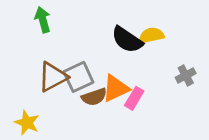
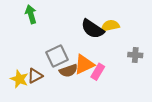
gray cross: (186, 75) -> (135, 55), turned 32
brown triangle: (53, 77) -> (35, 76), moved, size x0.7
yellow star: (27, 123) -> (19, 79), moved

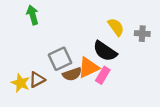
yellow semicircle: (110, 26) -> (116, 27), turned 66
black semicircle: (92, 29) -> (105, 51), moved
gray cross: (135, 55) -> (142, 34), moved

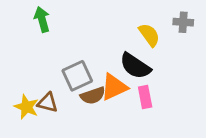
gray cross: (142, 34) -> (183, 22), moved
pink rectangle: (103, 75) -> (145, 97), moved, turned -42
brown triangle: (37, 80) -> (48, 103), turned 42

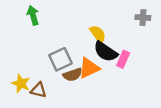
yellow semicircle: (149, 35) -> (98, 34), moved
pink rectangle: (145, 97) -> (123, 59), moved, turned 35
brown triangle: (48, 103) -> (38, 90), moved

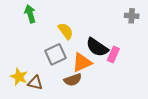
yellow semicircle: (98, 34) -> (66, 31), moved
brown semicircle: (73, 75) -> (73, 80), moved

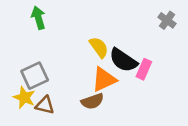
gray cross: (132, 16) -> (167, 20), turned 32
yellow semicircle: (66, 31) -> (99, 47), moved
gray square: (56, 54) -> (35, 76), moved

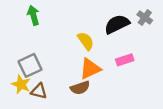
black semicircle: (123, 60) -> (117, 24), moved, turned 120
pink rectangle: (144, 69) -> (125, 60), turned 48

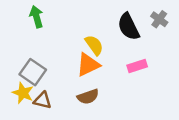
black semicircle: (117, 24) -> (129, 27), turned -90
gray square: (30, 65) -> (33, 72), turned -30
orange triangle: (90, 69) -> (88, 65), moved

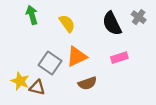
yellow semicircle: (94, 45) -> (67, 23), moved
gray square: (33, 72) -> (50, 63), moved
brown semicircle: (88, 97) -> (87, 83), moved

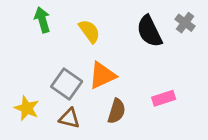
pink rectangle: (119, 58) -> (164, 98), moved
brown semicircle: (87, 83) -> (117, 111), turned -54
brown triangle: (37, 88) -> (69, 118), moved

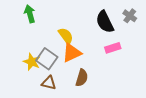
yellow semicircle: (89, 31) -> (66, 36), moved
pink rectangle: (164, 98) -> (113, 48), moved
yellow star: (27, 108) -> (32, 62), moved

